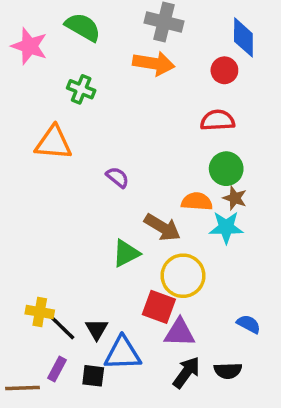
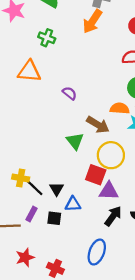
orange arrow: (154, 63) -> (92, 21), turned 115
green triangle: (126, 253) -> (75, 141), turned -42
blue triangle: (123, 353) -> (73, 204), size x0.7

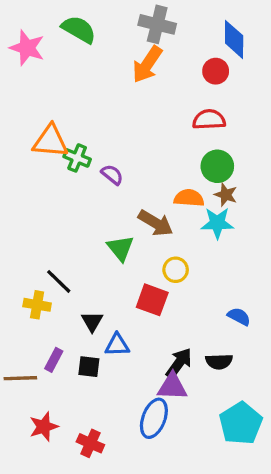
green cross: (47, 38) -> (77, 158), moved
yellow circle: (111, 155) -> (176, 270), size x0.6
black line: (35, 188) -> (59, 281), moved
purple triangle: (109, 191) -> (172, 387), moved

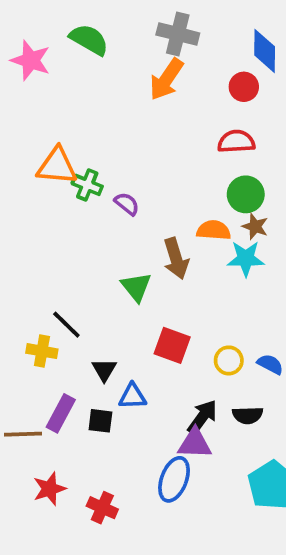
brown arrow: (156, 223) -> (176, 259), turned 42
yellow circle: (176, 270) -> (229, 360), moved
purple rectangle: (54, 360) -> (61, 413), size x1.4

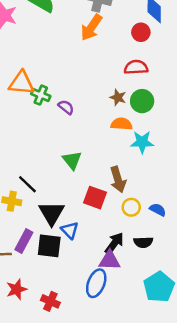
brown star: (255, 226) -> (118, 97), moved
brown arrow: (176, 259) -> (118, 179), moved
black triangle: (104, 370) -> (52, 213), size x1.6
blue triangle: (132, 396) -> (70, 230), turned 48
black square: (100, 421) -> (49, 246), size x1.5

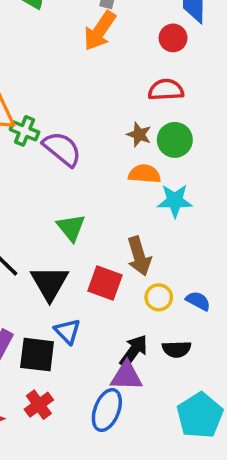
purple semicircle: (66, 107) -> (62, 149), size x1.6
black triangle: (52, 213) -> (50, 283), moved
red cross: (50, 301) -> (39, 405), moved, turned 30

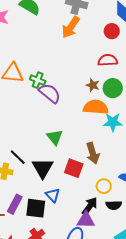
green cross: (25, 131) -> (38, 80), moved
orange semicircle: (144, 174) -> (96, 107), size x1.4
yellow circle: (159, 297) -> (104, 186), moved

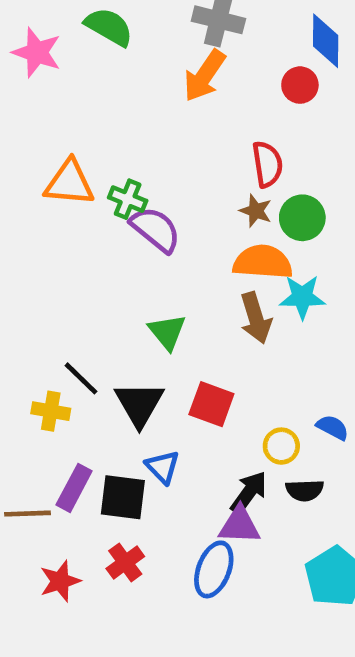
red semicircle: (108, 60) -> (267, 164), moved, turned 84
brown arrow: (93, 153) -> (256, 318), moved

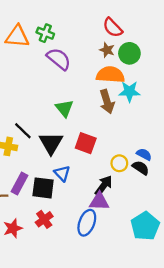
red semicircle: (267, 164) -> (113, 28), turned 145
green cross: (128, 199) -> (45, 33), moved
black semicircle: (305, 490) -> (141, 168), moved, turned -144

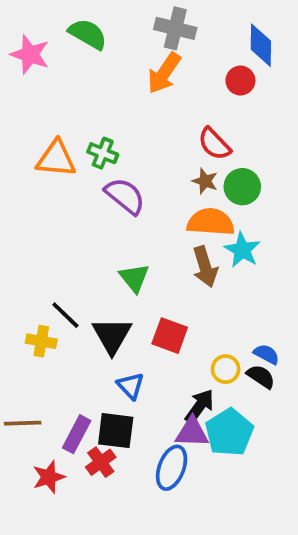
cyan star: (129, 91) -> (242, 250), turned 30
purple rectangle: (20, 183) -> (77, 434), moved
black square: (43, 188) -> (116, 431), moved
cyan pentagon: (145, 226) -> (229, 432), moved

